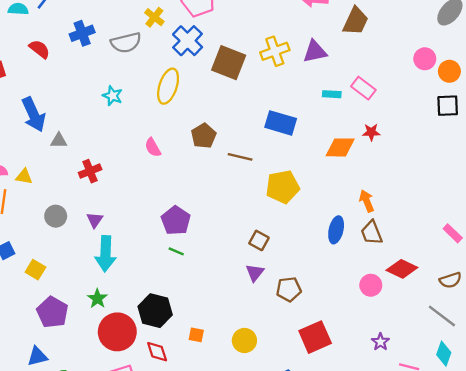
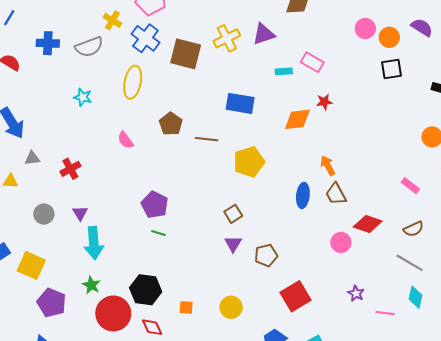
blue cross: (82, 33) -> (48, 43), turned 30
gray triangle: (59, 141) -> (32, 158), moved
brown square: (259, 240) -> (233, 214), turned 36
yellow square: (35, 270) -> (31, 265), size x1.5

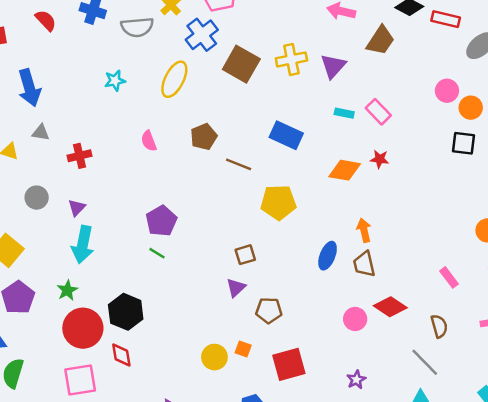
purple triangle: (264, 34) -> (333, 66), turned -45
cyan star: (83, 97) -> (115, 81), turned 30
brown semicircle: (414, 229) -> (439, 326), turned -96
orange square: (186, 307) -> (243, 349), moved

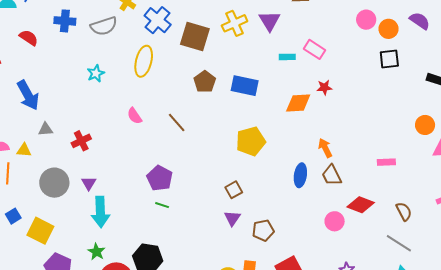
brown pentagon: (204, 137) -> (205, 82), moved
brown line: (239, 164) -> (177, 123), moved, turned 40
gray circle: (37, 198) -> (54, 183), size x1.5
pink rectangle: (449, 277) -> (386, 162), moved, turned -42

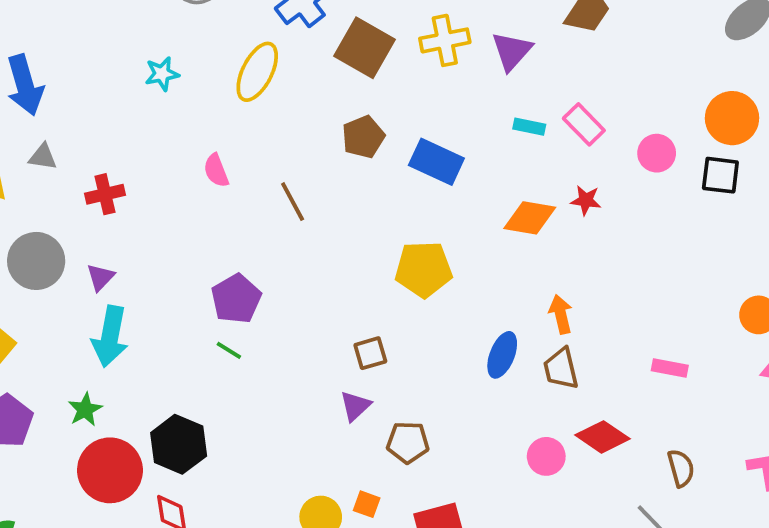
pink circle: (366, 20) -> (657, 153), moved
orange circle: (389, 29) -> (732, 118), size x1.4

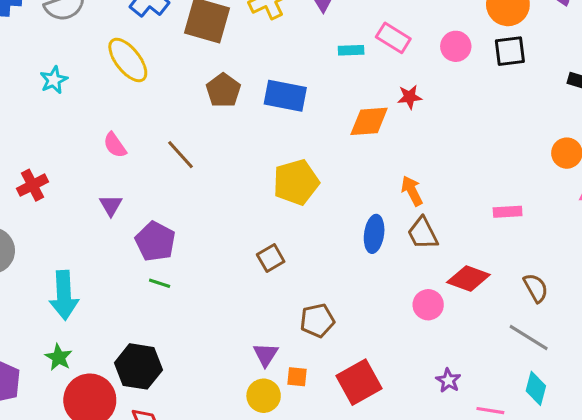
yellow ellipse: (257, 72) -> (128, 60), turned -51
purple triangle: (100, 277) -> (111, 205), moved
purple triangle: (355, 406) -> (266, 355), moved

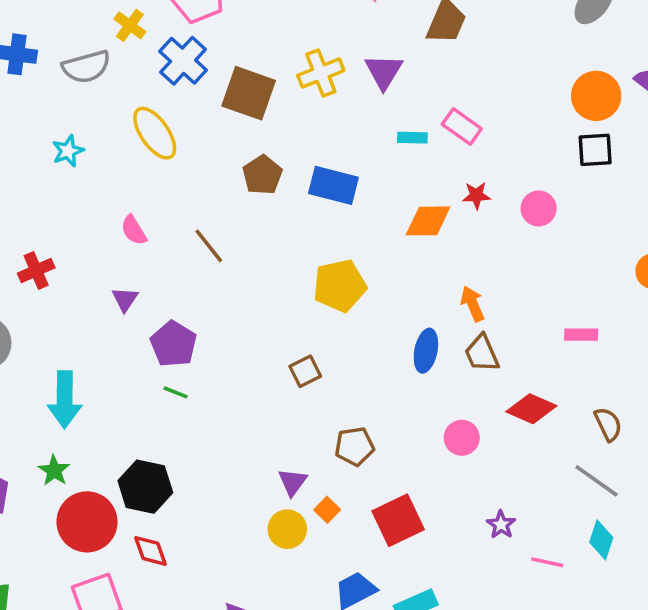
pink circle: (456, 46) -> (539, 208), moved
pink circle: (428, 305) -> (462, 438), moved
orange square: (297, 377) -> (327, 510), turned 35

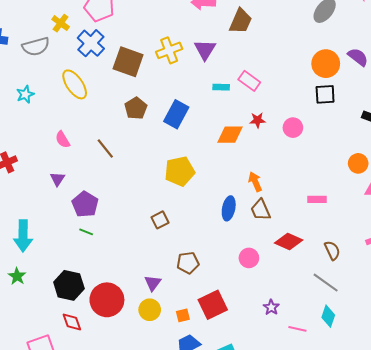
blue rectangle: (333, 185) -> (176, 114), turned -76
orange square: (327, 510) -> (183, 315), moved, turned 32
red circle: (87, 522) -> (107, 300), moved

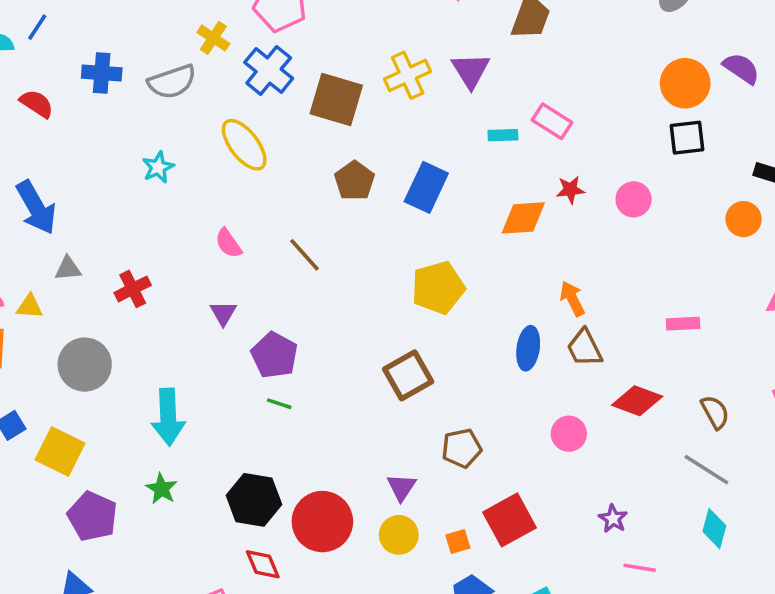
orange circle: (358, 163) -> (744, 219), moved
brown square: (160, 220) -> (408, 375), size x1.5
pink line: (297, 329) -> (640, 568), moved

